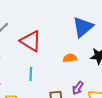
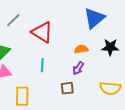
purple arrow: (78, 88) -> (78, 68), moved

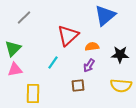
red triangle: (42, 32) -> (68, 36), moved, turned 45
black star: (110, 47) -> (120, 54), moved
cyan line: (42, 65) -> (53, 62), turned 32

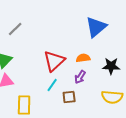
red triangle: (68, 36) -> (54, 61), moved
cyan line: (53, 62) -> (52, 85), moved

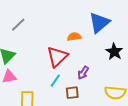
orange semicircle: (83, 58) -> (74, 37), moved
black star: (111, 66) -> (114, 52), moved, turned 30

